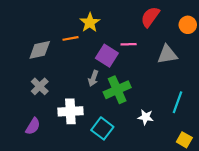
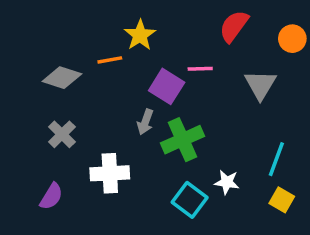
gray diamond: (40, 50) -> (62, 78), turned 30
gray triangle: (167, 54) -> (260, 85), turned -50
cyan square: (102, 128) -> (190, 200), moved
yellow square: (184, 140) -> (282, 200), moved

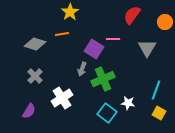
yellow star: (140, 35) -> (70, 12), moved
white cross: (110, 173) -> (62, 98), turned -30

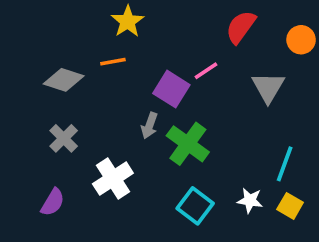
pink line: (113, 39) -> (206, 71), turned -32
green cross: (103, 79) -> (188, 144), turned -30
white star: (128, 103) -> (250, 200), moved

